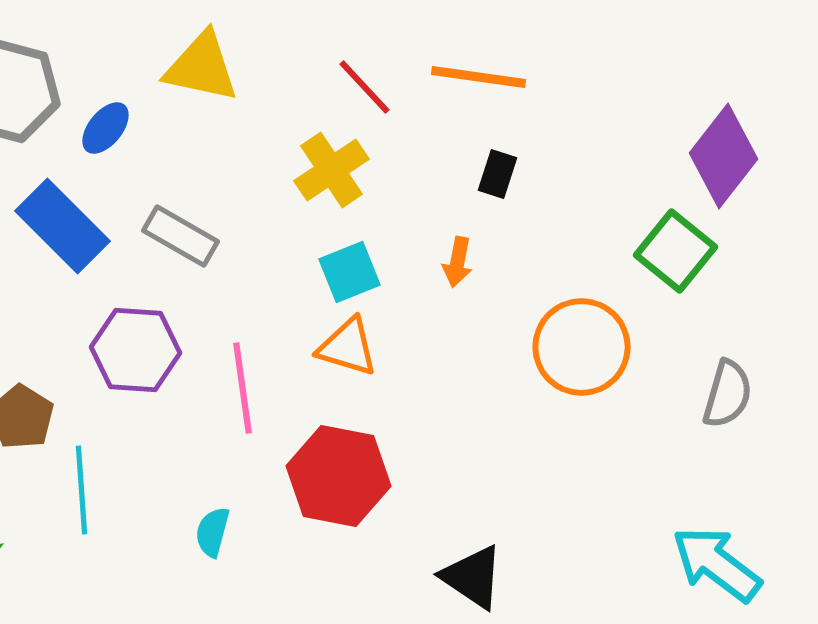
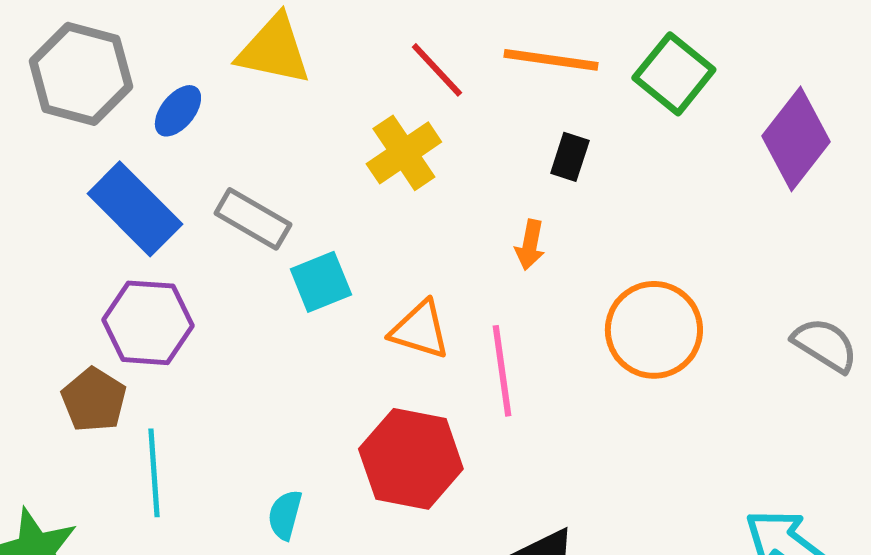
green square: (676, 251) -> (674, 74), moved
cyan square: (350, 272) -> (321, 282), moved
purple hexagon: (136, 350) -> (148, 323), moved
pink line: (242, 388) -> (502, 371), moved
gray semicircle: (728, 394) -> (825, 345), moved, turned -74

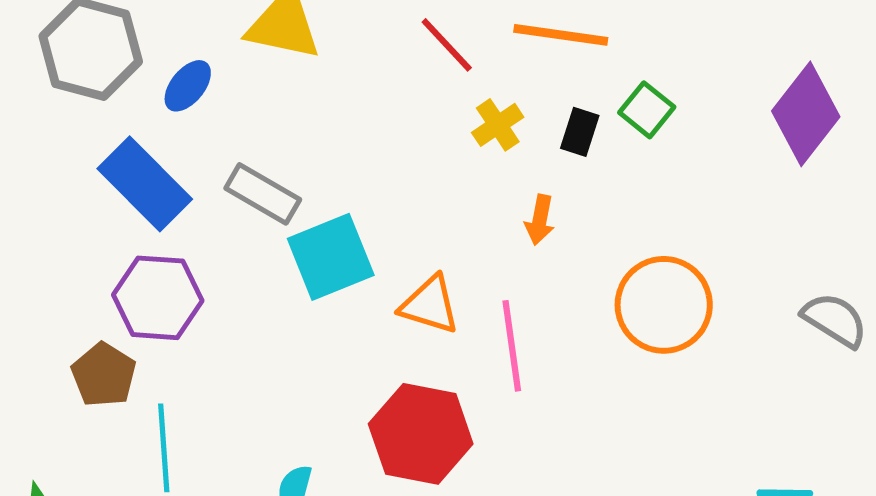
green square: (674, 74) -> (647, 110), moved, size x0.7
yellow cross: (404, 153) -> (498, 125), moved, size x0.7
cyan square: (321, 282) -> (331, 257), size x1.4

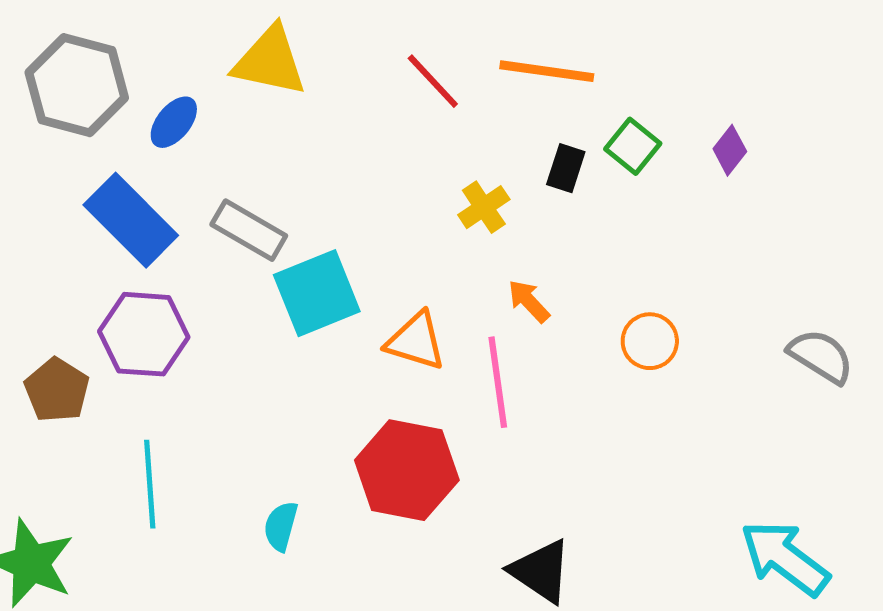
purple diamond: (806, 114) -> (730, 150), moved, size x0.5
yellow cross: (498, 125) -> (484, 207), moved
orange arrow: (540, 220) -> (529, 301), moved, turned 126
orange circle: (664, 305) -> (650, 341), size x0.6
brown pentagon: (104, 375) -> (57, 390), moved

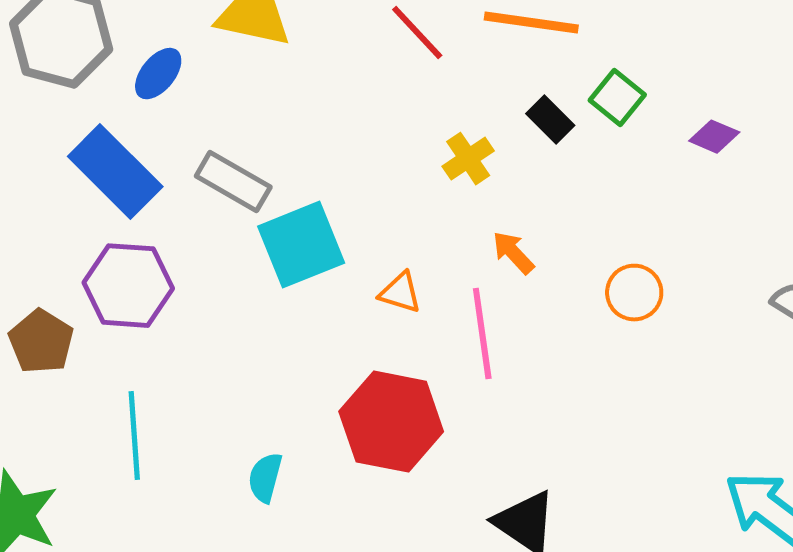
purple diamond: (730, 150) -> (714, 137), moved, turned 75
black rectangle: (566, 168) -> (550, 120), turned -63
orange triangle: (416, 341) -> (400, 293), size x0.7

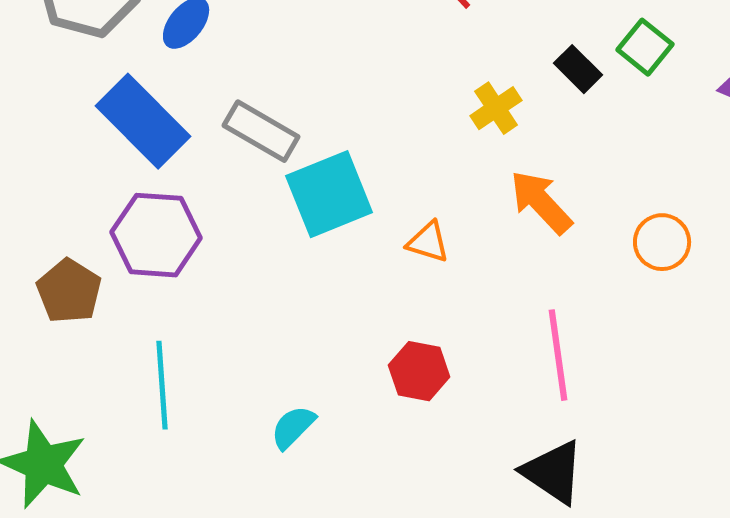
orange arrow: (513, 253) -> (541, 202), size x1.5
pink line: (482, 334) -> (558, 355), moved
red hexagon: (391, 422) -> (419, 371), size x0.6
cyan semicircle: (265, 478) -> (293, 427), turned 30

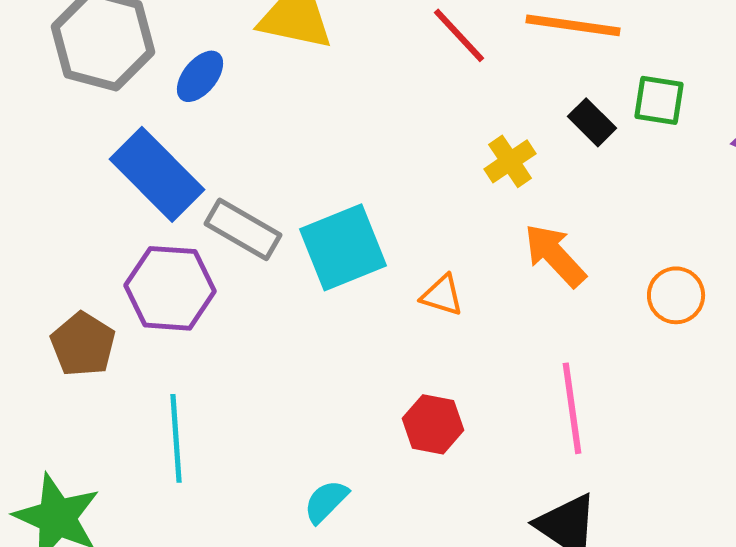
green square: (645, 47) -> (659, 100), turned -30
gray rectangle: (261, 131) -> (243, 229), moved
cyan semicircle: (293, 427) -> (326, 501), moved

